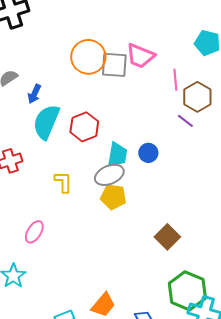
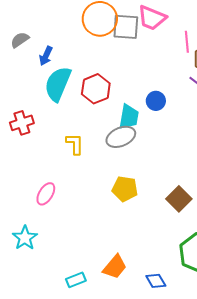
blue circle: (148, 153) -> (156, 101), moved
yellow pentagon: (113, 197) -> (125, 189), moved

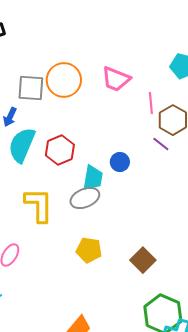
gray square: (126, 27) -> (31, 88), moved
yellow L-shape: (75, 144) -> (39, 205), size x1.6

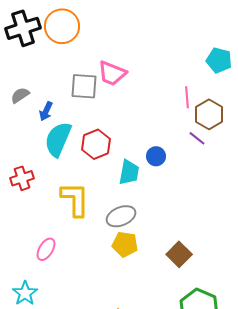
pink trapezoid: (116, 79) -> (112, 73), moved
orange circle: (64, 80) -> (62, 26), moved
gray square: (31, 88) -> (84, 86), moved
gray ellipse: (85, 198) -> (121, 216), moved

